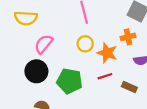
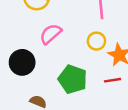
black circle: (36, 71) -> (22, 62), moved

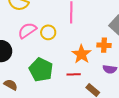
yellow circle: (96, 41) -> (48, 32), moved

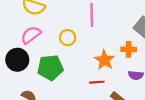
pink semicircle: (27, 31) -> (31, 35), moved
green pentagon: (41, 70) -> (50, 68), moved, turned -30

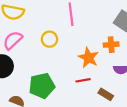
green pentagon: (50, 68) -> (42, 86), moved

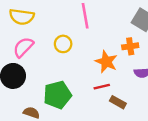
brown rectangle: (106, 94) -> (118, 102), moved

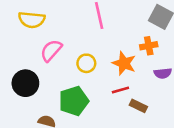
yellow circle: (63, 44) -> (86, 63), moved
pink semicircle: (23, 47) -> (51, 50), moved

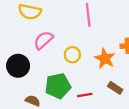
red line: (120, 90) -> (85, 95), moved
brown rectangle: (138, 106) -> (115, 88), moved

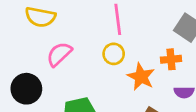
yellow circle: (72, 55) -> (114, 54), moved

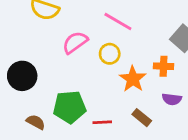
pink line: (118, 19) -> (118, 22), turned -60
pink semicircle: (59, 54) -> (75, 42), moved

